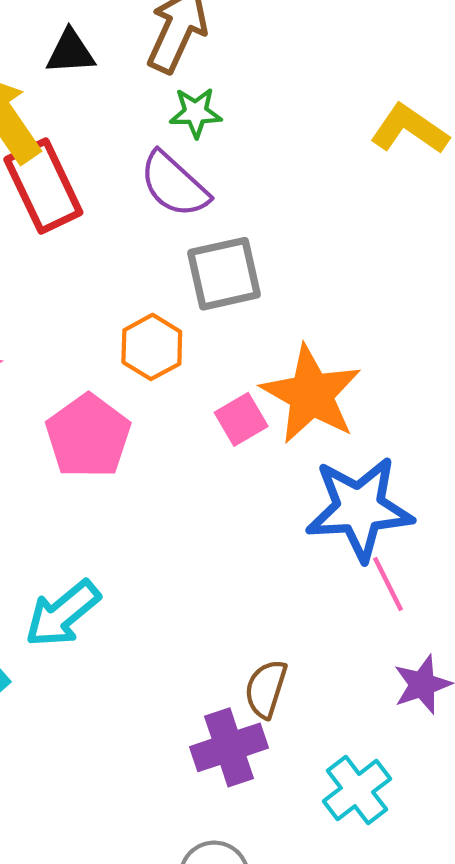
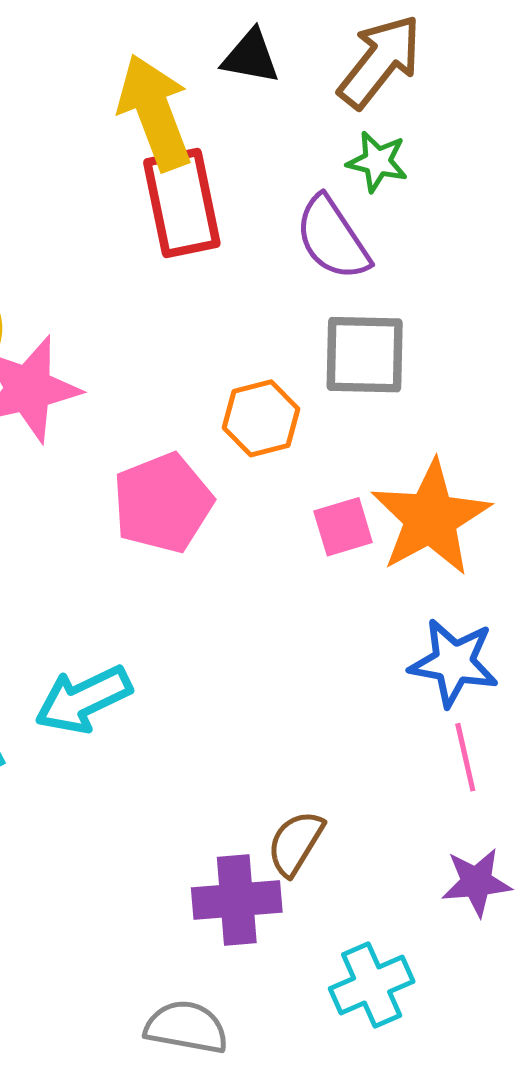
blue star: (359, 509) -> (454, 663), size x0.7

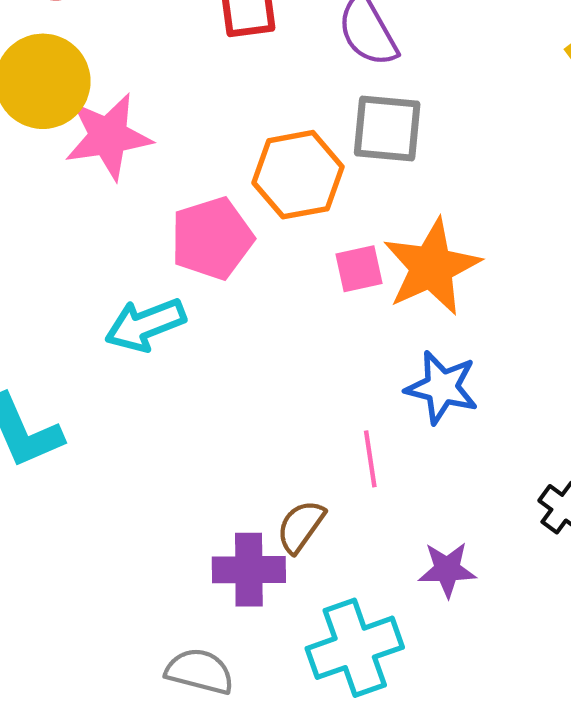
orange hexagon: (261, 418) -> (298, 175), size x1.4
cyan arrow: (83, 699) -> (145, 325), moved
pink line: (465, 757) -> (370, 459), moved
cyan cross: (372, 985) -> (355, 648), size x1.4

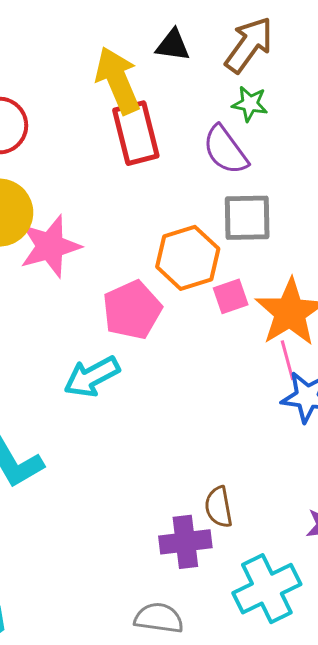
pink square: (359, 269) -> (231, 296), moved
pink line: (370, 459) -> (287, 360), moved
brown semicircle: (301, 526) -> (219, 507), turned -39

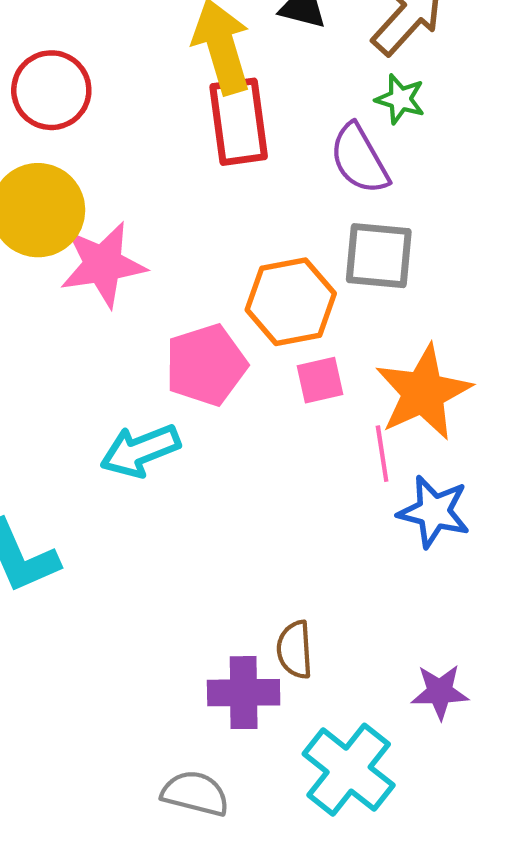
pink square: (231, 296) -> (320, 380), moved
pink line: (287, 360) -> (382, 454), moved
cyan cross: (267, 589) -> (349, 770), turned -32

